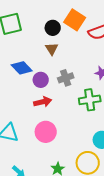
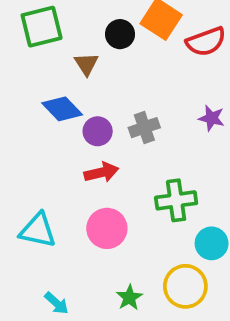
brown triangle: (52, 49) -> (86, 64), moved
green cross: (90, 100) -> (176, 200), moved

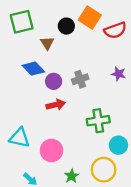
pink circle: (107, 228) -> (51, 150), moved

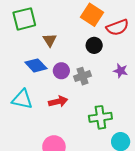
black circle: (66, 26) -> (94, 45), moved
purple circle: (54, 81) -> (61, 71), moved
cyan triangle: (20, 138) -> (22, 99), moved

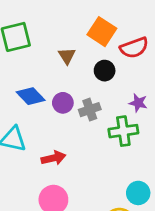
brown triangle: (50, 40) -> (67, 56), moved
red arrow: (58, 101) -> (53, 158), moved
green cross: (100, 117) -> (123, 131), moved

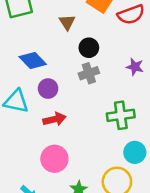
black circle: (105, 71) -> (89, 48), moved
purple circle: (63, 103) -> (48, 89), moved
green cross: (123, 131) -> (121, 115), moved

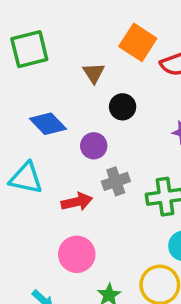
gray cross: (89, 73) -> (116, 181), moved
purple circle: (48, 89) -> (94, 146), moved

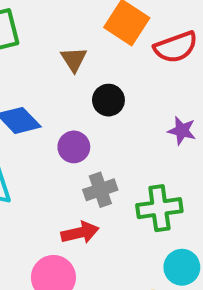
red arrow: (77, 202) -> (80, 233), moved

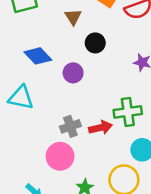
gray cross: (100, 190) -> (70, 126), moved
red arrow: (80, 233) -> (100, 128), moved

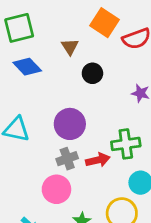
blue diamond: (38, 56) -> (27, 67), moved
purple circle: (73, 73) -> (70, 124), moved, size x1.5

